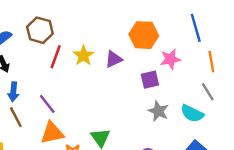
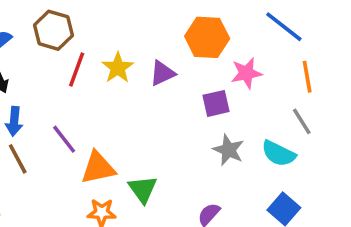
blue line: (196, 28) -> (284, 27), turned -36
orange triangle: (52, 133) -> (98, 168), moved

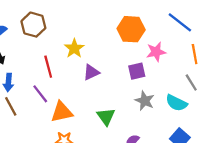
red line: (77, 70) -> (48, 67), moved, turned -35
purple triangle: (162, 73) -> (91, 72), moved
green triangle: (143, 189) -> (106, 117), moved

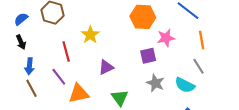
purple triangle: (91, 72) -> (106, 67), moved

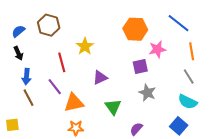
cyan semicircle: (185, 85) -> (188, 102), moved

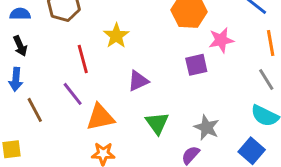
blue semicircle: (18, 31) -> (20, 14), turned 40
blue arrow: (26, 77) -> (16, 79), moved
gray star: (147, 93) -> (207, 127), moved

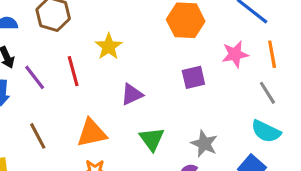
pink star: (221, 40) -> (235, 54), moved
purple line: (73, 94) -> (35, 77), moved
brown line: (35, 110) -> (38, 136), moved

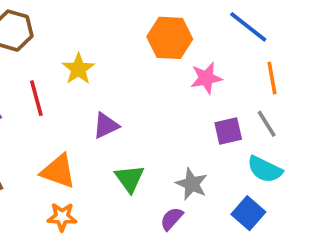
pink star: (235, 54) -> (206, 78), moved
purple square: (193, 77) -> (228, 131), moved
orange triangle: (92, 133) -> (58, 171), turned 32

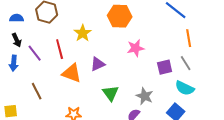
orange hexagon: (170, 38) -> (120, 16), moved
pink star: (206, 78) -> (136, 48), moved
orange triangle: (58, 171) -> (72, 73), moved

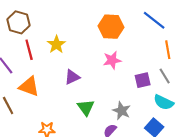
orange hexagon: (120, 16) -> (111, 27), moved
red line: (60, 49) -> (29, 50), moved
orange triangle: (72, 73) -> (29, 86), moved

